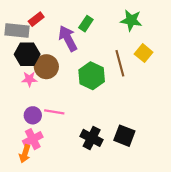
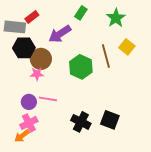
green star: (131, 20) -> (116, 18), turned 30
green rectangle: (86, 24) -> (81, 13), moved
purple arrow: (68, 38) -> (60, 34), turned -95
pink star: (29, 79) -> (37, 74), moved
orange arrow: (25, 154) -> (22, 136), turned 35

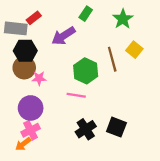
brown circle: (41, 59) -> (24, 68), moved
pink line: (48, 99) -> (76, 95), moved
purple circle: (29, 102) -> (31, 108), size x1.5
black cross: (81, 122) -> (86, 129), turned 30

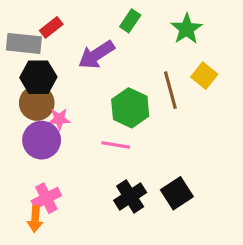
purple circle: (31, 108) -> (42, 140), moved
black square: (116, 127) -> (177, 193), turned 36
orange arrow: (23, 144) -> (35, 219), turned -49

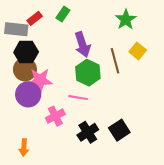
green rectangle: (130, 21) -> (63, 14), moved
purple arrow: (96, 55) -> (82, 44), moved, turned -75
pink star: (59, 119) -> (40, 80), size x1.6
pink cross: (46, 198) -> (55, 116), moved

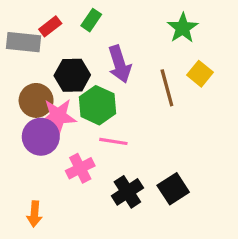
black hexagon: (26, 52) -> (72, 75), moved
green hexagon: (88, 73) -> (98, 105), moved

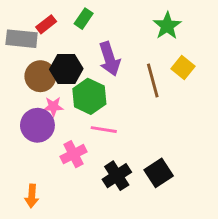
brown circle: (36, 100) -> (40, 76), moved
pink star: (58, 116) -> (53, 107), size x0.6

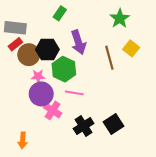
red rectangle: (46, 24) -> (15, 44), moved
purple circle: (37, 125) -> (41, 94), moved
pink cross: (74, 154) -> (53, 110), turned -30

